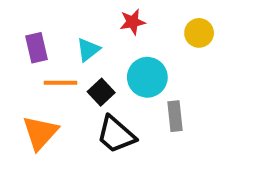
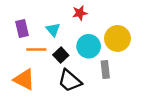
yellow circle: (199, 33) -> (117, 38), moved, size x1.5
cyan triangle: (88, 50) -> (53, 30), turned -32
orange triangle: (40, 133) -> (24, 80), turned -45

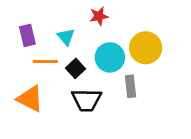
black trapezoid: (70, 81) -> (87, 100), turned -40

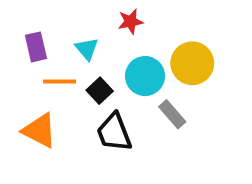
gray rectangle: (131, 86) -> (172, 114), turned -35
black trapezoid: (87, 100) -> (114, 132), turned 68

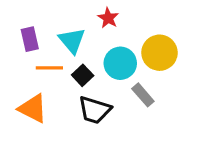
red star: (130, 21) -> (108, 18), turned -30
cyan triangle: (87, 49) -> (72, 41), size x1.4
black trapezoid: (114, 132) -> (95, 110), turned -52

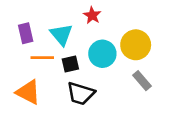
black square: (83, 75) -> (70, 64), turned 30
gray rectangle: (143, 95) -> (142, 81), moved

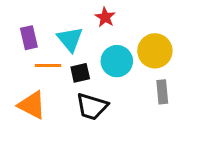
gray rectangle: (142, 81) -> (162, 92), turned 36

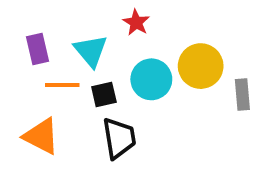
gray rectangle: (162, 92) -> (242, 95), moved
black trapezoid: (92, 107) -> (119, 138), turned -116

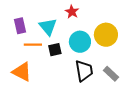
gray rectangle: (242, 95) -> (111, 74), moved, turned -42
black trapezoid: (119, 138) -> (84, 71), moved

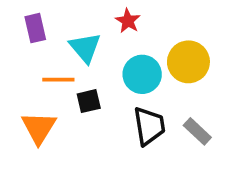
purple rectangle: (20, 26) -> (35, 28), moved
black square: (55, 50) -> (89, 101), moved
orange triangle: (22, 72) -> (39, 128), turned 35

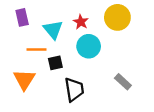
red star: (128, 21) -> (81, 22), moved
yellow circle: (188, 62) -> (117, 17), moved
black trapezoid: (149, 126) -> (74, 89), moved

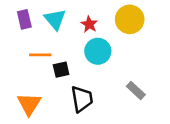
cyan triangle: (53, 30) -> (55, 19), moved
orange triangle: (24, 80) -> (29, 104), moved

